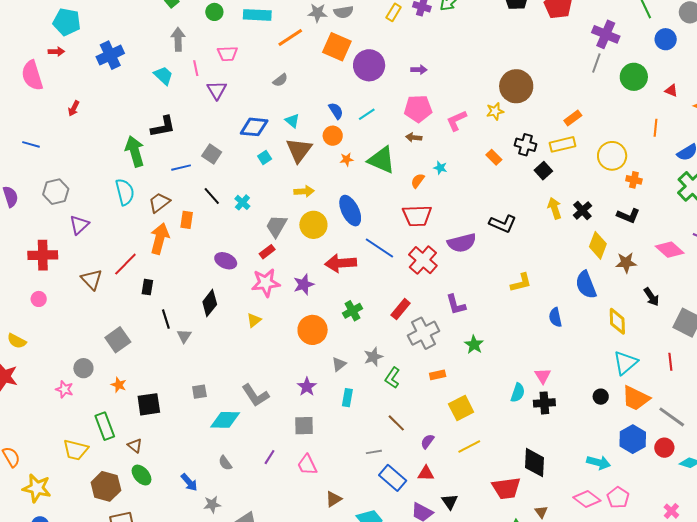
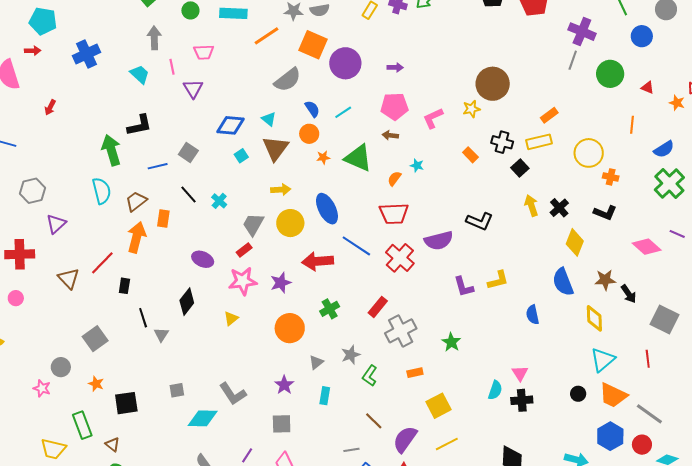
gray semicircle: (280, 80) -> (288, 80), moved, size x1.8
brown star: (626, 263) -> (605, 280), moved
purple L-shape: (456, 305) -> (464, 287), moved
purple semicircle: (427, 441) -> (405, 439), size x1.8

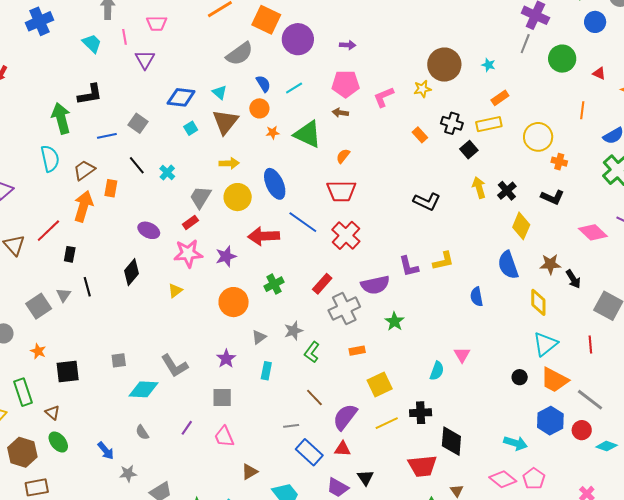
cyan star: (417, 166) -> (488, 65), moved
purple semicircle: (439, 241) -> (375, 285), moved
gray triangle: (161, 335) -> (64, 295), moved
black cross: (522, 400) -> (421, 413), moved

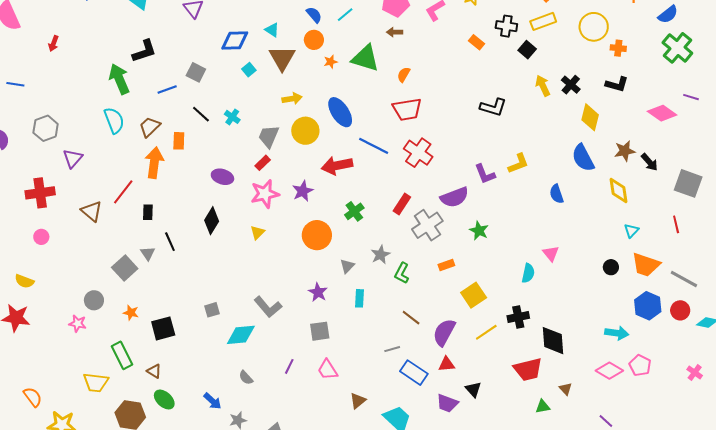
cyan triangle: (545, 344) -> (631, 231), size x0.6

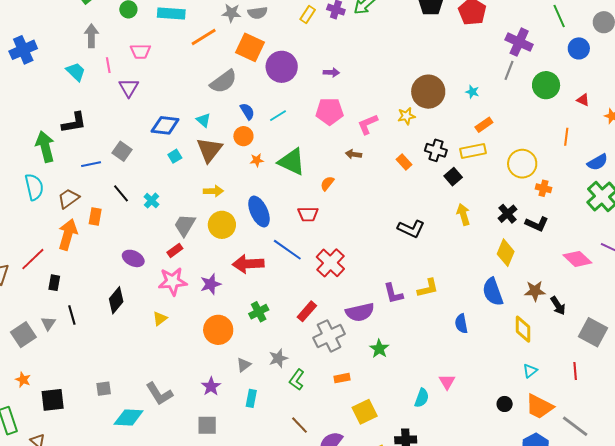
brown arrow: (395, 32) -> (353, 154), moved
black cross: (571, 85) -> (507, 214), moved
red trapezoid: (407, 109) -> (308, 214), moved, size x0.7

